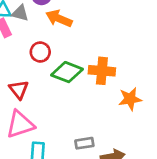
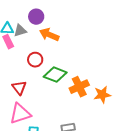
gray triangle: (20, 13) -> (20, 31), turned -32
orange cross: (102, 71) -> (79, 87), moved, turned -30

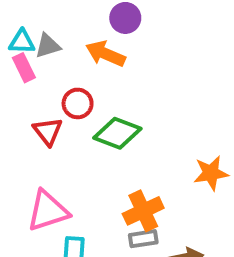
purple circle: (36, 17) -> (125, 18), moved
orange cross: (79, 87) -> (143, 211), moved
red triangle: (19, 88) -> (48, 131), moved

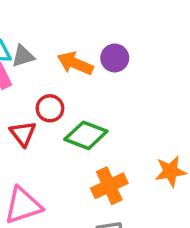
purple circle: (125, 18) -> (115, 58), moved
orange cross: (143, 211) -> (109, 186), moved

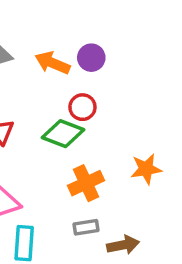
red circle: (50, 108) -> (82, 107), moved

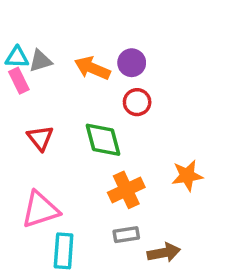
red circle: (82, 107) -> (137, 102), moved
green diamond: (63, 134) -> (103, 140), turned 54

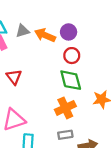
gray triangle: (40, 61) -> (23, 31), moved
green diamond: (103, 140) -> (71, 80), moved

